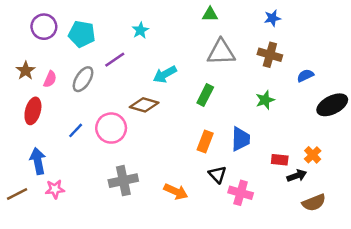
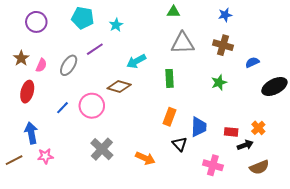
cyan pentagon: (82, 34) -> (83, 18), moved
green rectangle: (205, 95) -> (170, 78), turned -30
blue trapezoid: (241, 139) -> (199, 127), moved
gray cross: (123, 181) -> (102, 149), turned -35
pink cross: (241, 193) -> (213, 165), moved

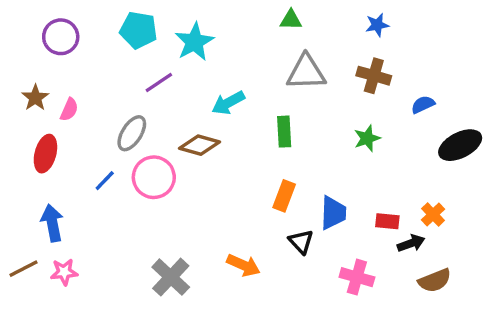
cyan star: (116, 25) -> (194, 42), size x1.6
gray ellipse: (69, 65) -> (132, 133), moved
gray cross: (102, 149) -> (171, 277), moved
pink star: (45, 156) -> (64, 272), moved

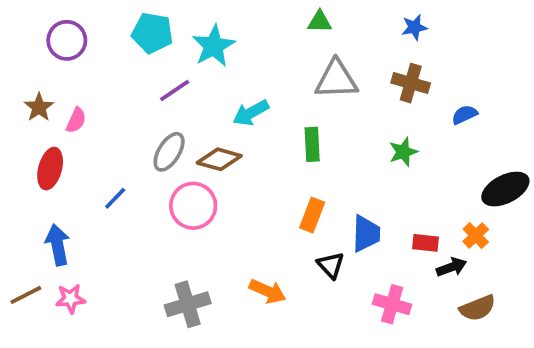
gray ellipse: (132, 133) -> (169, 152), moved
black ellipse: (460, 145) -> (505, 189), moved
pink circle: (154, 177) -> (193, 206), moved
gray cross: (171, 277) -> (188, 304), turned 30

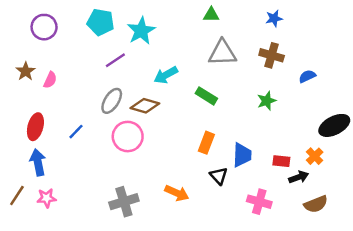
green rectangle: (312, 144) -> (206, 96), turned -55
red ellipse: (50, 169) -> (35, 127), moved
brown line: (26, 295) -> (17, 196), turned -30

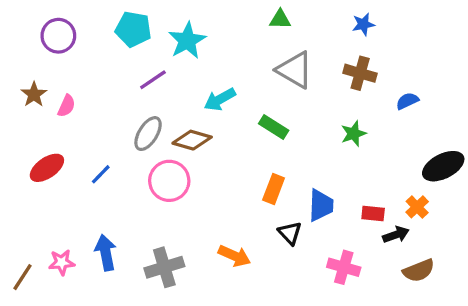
gray triangle: (222, 53) -> (295, 70), turned 32
red ellipse: (35, 127) -> (47, 168), turned 40
blue arrow: (38, 162) -> (106, 253), moved
brown line: (17, 196) -> (22, 277), moved

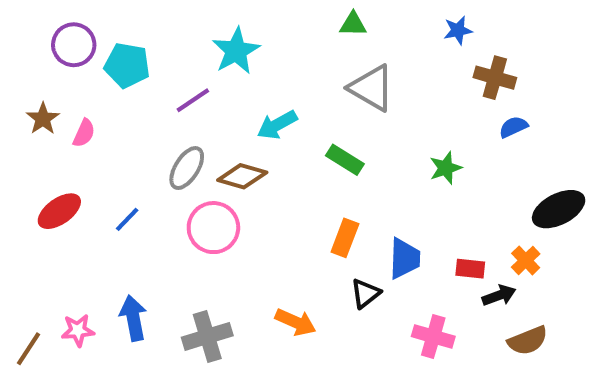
cyan pentagon: (133, 29) -> (127, 65), moved
brown cross: (360, 73) -> (495, 78), moved
black triangle: (290, 233) -> (365, 293), turned 35

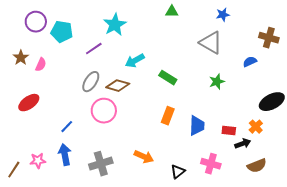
brown cross: (495, 78) -> (269, 38), moved
gray triangle: (372, 88) -> (211, 43), moved
blue line: (127, 219) -> (67, 127), moved
black triangle: (365, 293) -> (178, 172), moved

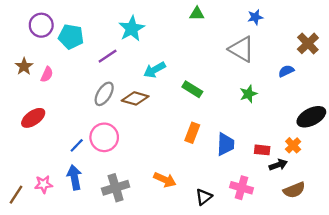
brown cross: (269, 38) -> (308, 43), turned 30
pink circle: (104, 111) -> (104, 137), moved

